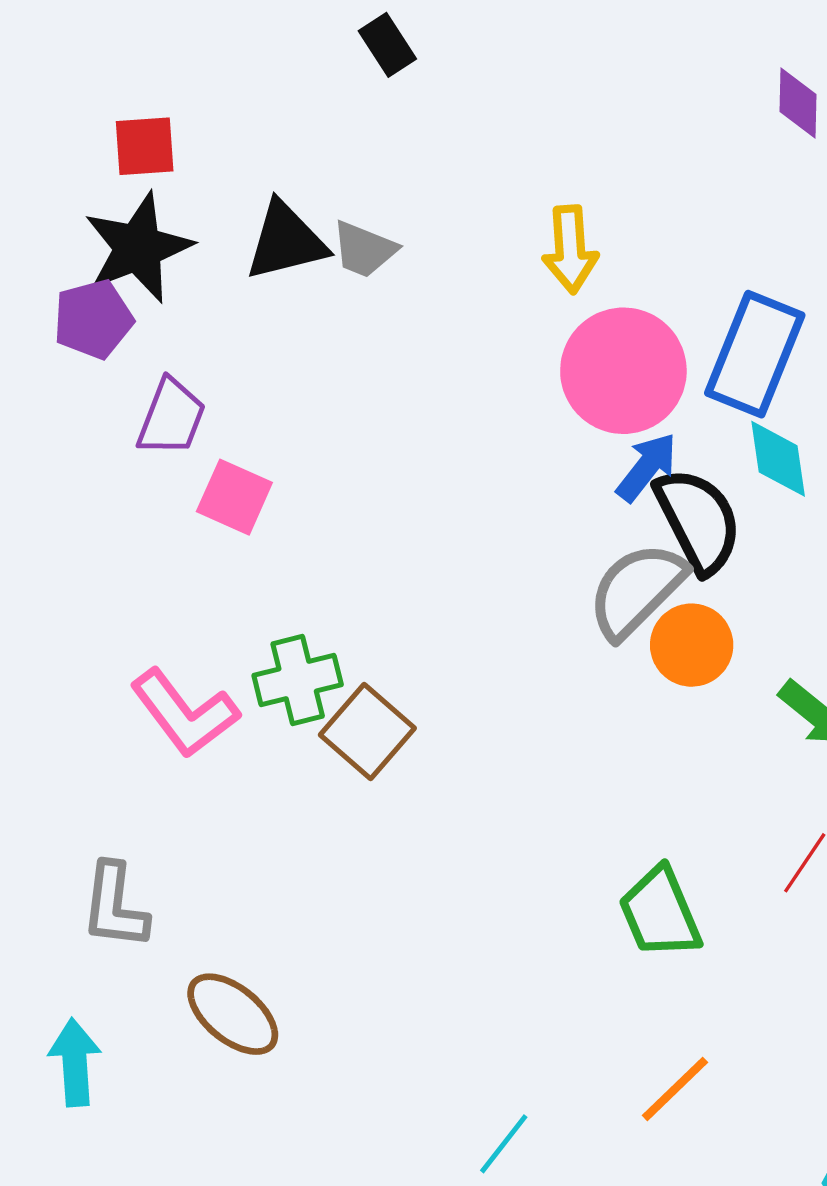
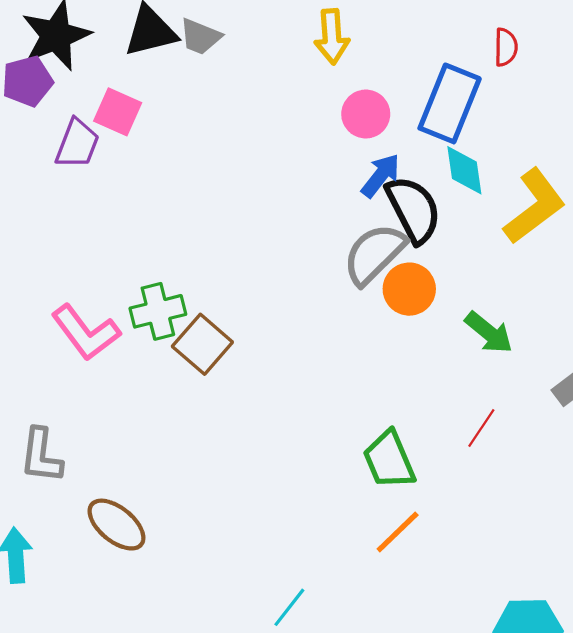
pink circle: (623, 371) -> (366, 114), size x0.6
pink square: (234, 497) -> (118, 112), moved
orange line: (675, 1089) -> (398, 532), moved

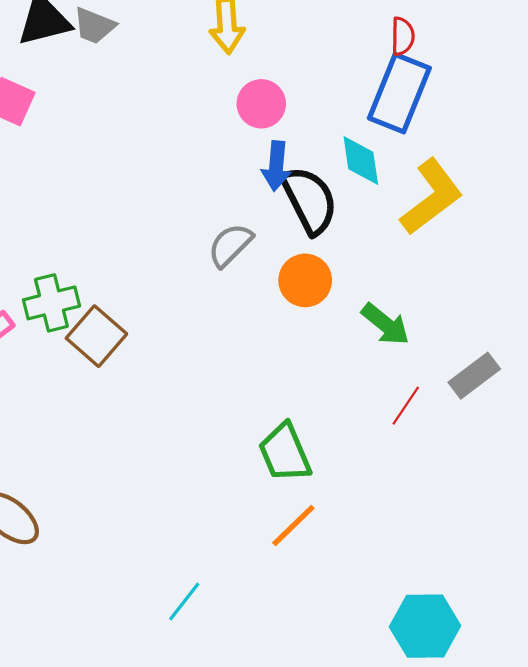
blue rectangle: (450, 103) -> (399, 93), moved
blue arrow: (381, 176) -> (276, 166), turned 147
gray semicircle: (374, 254) -> (230, 245), moved, size x0.7
red line: (481, 428) -> (406, 406), moved

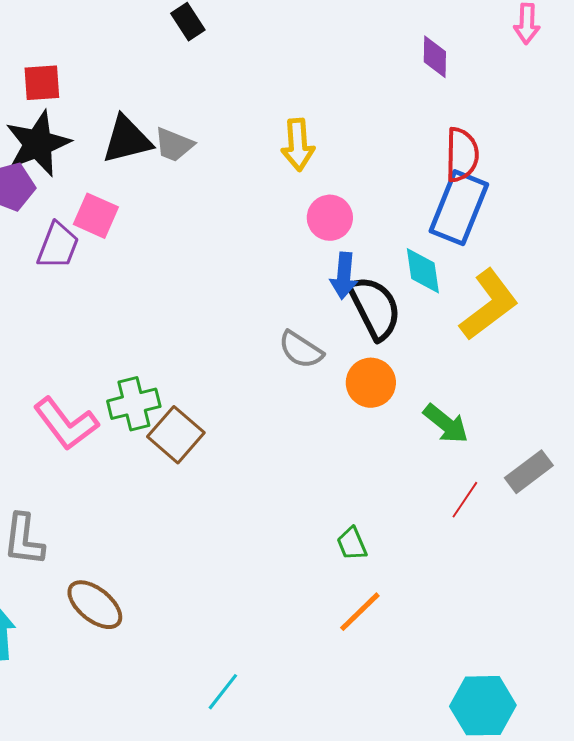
red semicircle: (403, 36) -> (462, 155), size x1.5
gray semicircle: (230, 245) -> (301, 350), turned -102
green trapezoid: (285, 453) -> (352, 544), size x0.6
cyan line: (184, 602) -> (223, 692), moved

